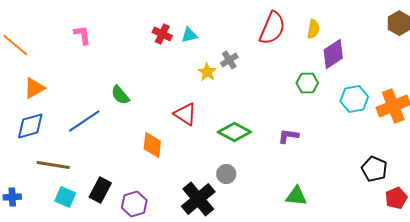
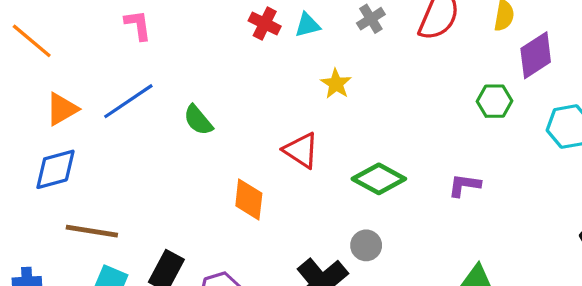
gray cross: (229, 60) -> (371, 19), moved
blue line: (84, 121) -> (128, 101), moved

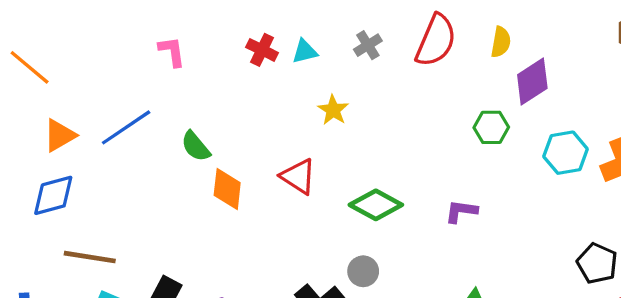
pink L-shape: (138, 25) -> (172, 52), moved
orange diamond: (249, 199) -> (227, 189), moved

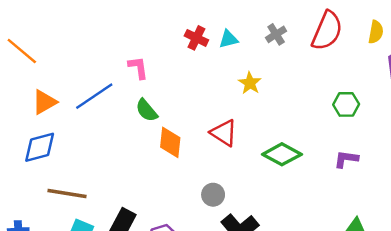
pink L-shape: (172, 52) -> (138, 68), moved
green hexagon: (491, 127) -> (346, 104), moved
gray circle: (363, 271) -> (213, 195), moved

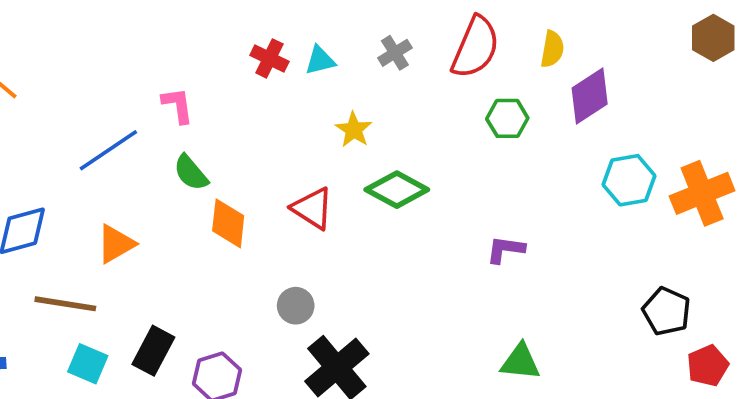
orange triangle: (44, 102) -> (116, 244), moved
green hexagon: (346, 104) -> (507, 118), moved
green diamond: (282, 154) -> (397, 190), moved

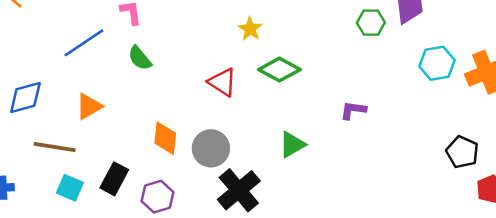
green hexagon: (507, 118) -> (371, 23), moved
orange diamond: (228, 223) -> (165, 138), moved
gray circle: (296, 306) -> (211, 148), size x1.5
green triangle: (520, 362) -> (292, 145), moved, turned -36

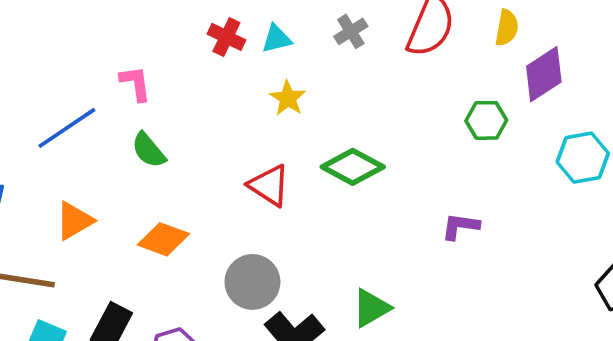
green hexagon: (371, 23) -> (486, 120), moved
yellow star: (250, 29) -> (288, 98), moved
orange diamond: (165, 138) -> (163, 239), moved, turned -76
green triangle: (292, 145) -> (371, 308), moved

